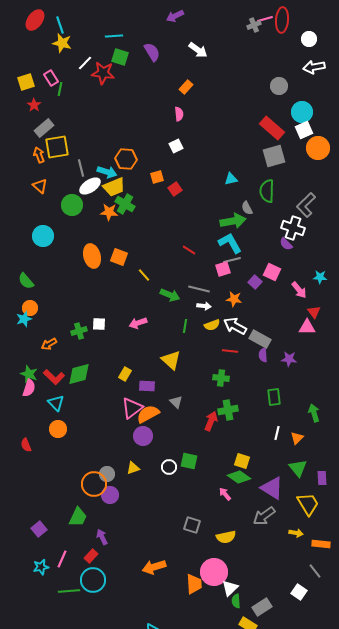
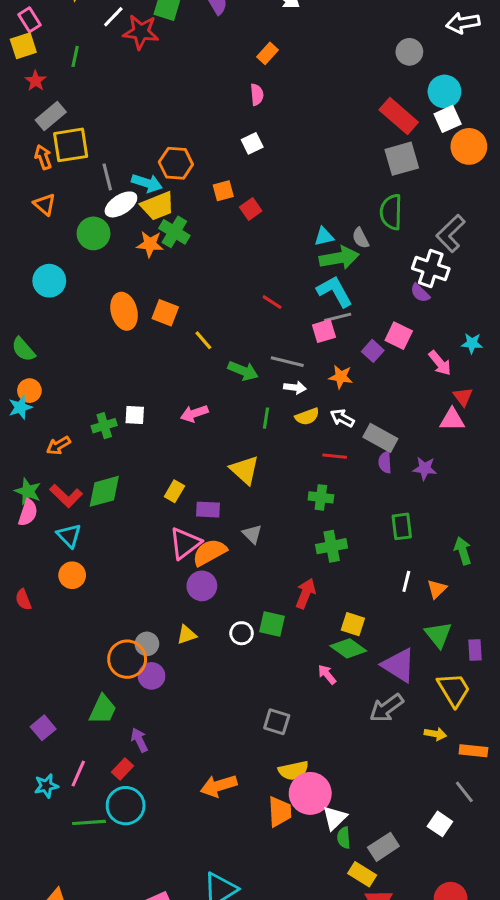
pink rectangle: (51, 78) -> (29, 20), moved
cyan triangle: (231, 179) -> (324, 236), moved
white arrow: (235, 326) -> (342, 418), size x0.7
red arrow: (211, 421) -> (306, 594), moved
yellow semicircle: (226, 537) -> (293, 771), moved

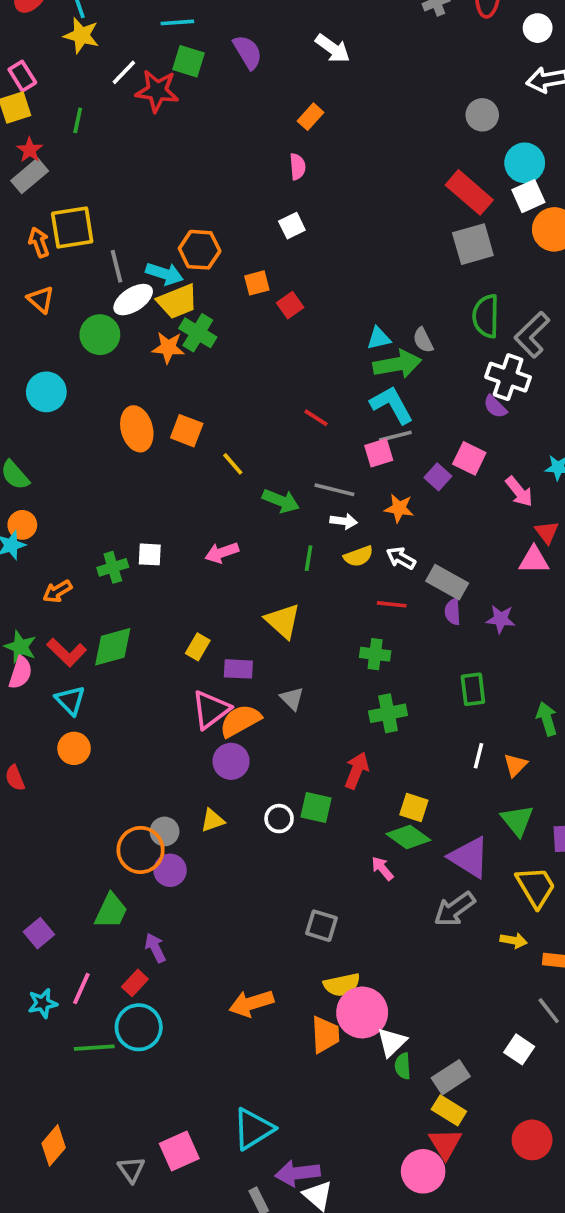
gray rectangle: (51, 116) -> (30, 176), moved
green semicircle: (391, 212) -> (486, 316), moved
yellow rectangle: (362, 874) -> (449, 1110), moved

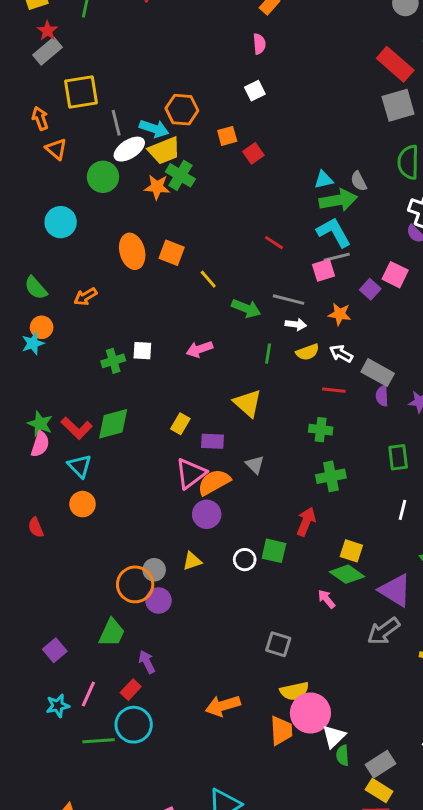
orange arrow: (39, 242) -> (40, 118), moved
orange arrow: (57, 591) -> (85, 297), moved

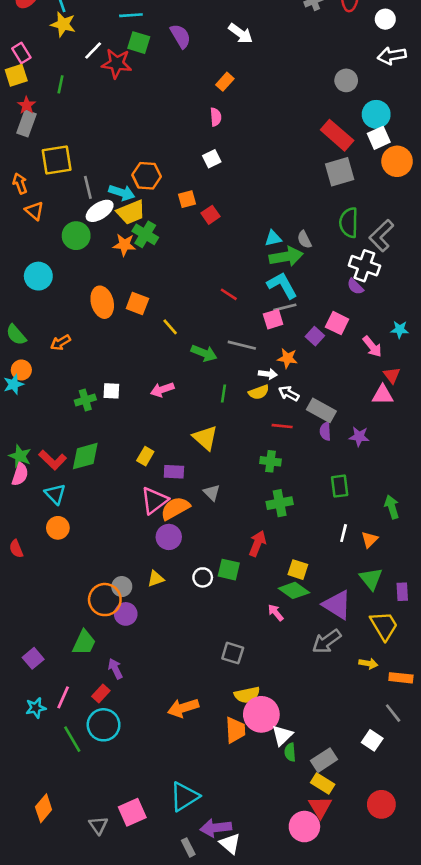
gray rectangle: (47, 51) -> (27, 123), turned -30
white arrow: (296, 324) -> (268, 374), moved
green line: (99, 741) -> (72, 739), turned 64

